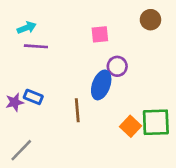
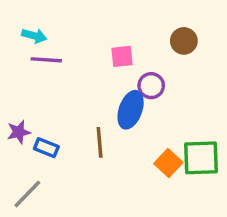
brown circle: (150, 20) -> (184, 41), moved
cyan arrow: (27, 28) -> (34, 36), turned 36
pink square: (100, 34) -> (122, 56), moved
blue rectangle: (33, 97) -> (46, 148), moved

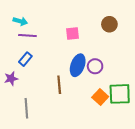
purple circle: (151, 86) -> (95, 66), moved
blue rectangle: (46, 148) -> (25, 59), moved, turned -72
gray line: (27, 194) -> (26, 108), moved, turned -48

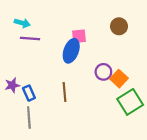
blue rectangle: (25, 59) -> (29, 93), moved, turned -64
blue ellipse: (78, 65) -> (71, 51), moved
green square: (120, 94) -> (130, 102), turned -30
orange square: (100, 97) -> (119, 79), moved

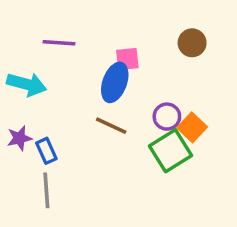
cyan arrow: (22, 23) -> (27, 84), moved, size x1.5
purple line: (30, 39) -> (59, 43), moved
brown line: (65, 92) -> (111, 126), moved, turned -60
green square: (130, 102) -> (171, 151), moved

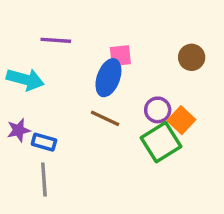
brown circle: (192, 43) -> (192, 57), moved
blue rectangle: (46, 151) -> (44, 142), turned -50

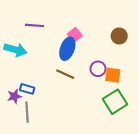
pink square: (120, 56) -> (75, 35), turned -32
orange square: (181, 120) -> (113, 75), turned -35
purple star: (19, 130) -> (14, 96), moved
green square: (161, 142) -> (115, 102), moved

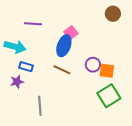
brown circle: (119, 36) -> (113, 14), moved
blue rectangle: (27, 89) -> (26, 67), moved
purple star: (14, 96) -> (17, 82), moved
gray line: (27, 112) -> (40, 106), moved

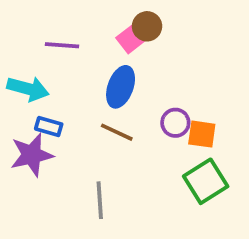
brown circle: (113, 14) -> (147, 26), moved
pink square: (71, 33) -> (130, 40), moved
purple star: (17, 82) -> (32, 155), size x1.6
gray line: (40, 106) -> (100, 200), moved

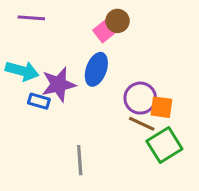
purple line: (62, 45) -> (31, 18), moved
purple circle: (175, 123) -> (140, 98), size x1.4
brown line: (117, 132) -> (142, 124), moved
purple star: (32, 155) -> (59, 84), moved

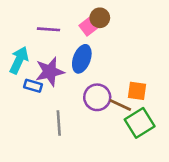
purple line: (31, 18) -> (48, 29), moved
cyan arrow: (22, 71) -> (19, 60), turned -80
purple circle: (140, 98) -> (97, 97), moved
gray line: (80, 160) -> (59, 123), moved

